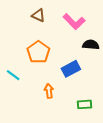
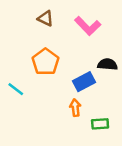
black semicircle: (91, 45) -> (108, 64), moved
orange arrow: (49, 91) -> (75, 108), moved

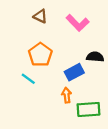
cyan line: (16, 89) -> (28, 79), moved
green rectangle: (100, 124) -> (89, 109), size x1.5

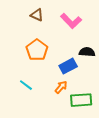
cyan line: (28, 79) -> (26, 85), moved
orange arrow: (67, 95) -> (61, 87), turned 48

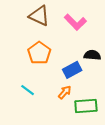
brown triangle: (37, 15) -> (39, 16), size x1.5

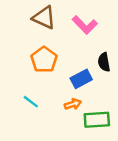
black semicircle: (92, 55) -> (104, 62), turned -105
orange arrow: (65, 92) -> (73, 104), turned 32

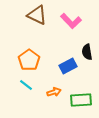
orange pentagon: (44, 60) -> (29, 60), moved
orange arrow: (73, 104) -> (54, 92), moved

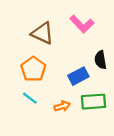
brown triangle: (37, 15) -> (43, 33), moved
green rectangle: (81, 100) -> (93, 102), moved

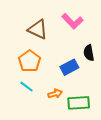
green rectangle: (93, 102) -> (79, 103), moved

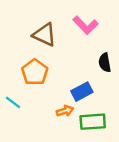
blue rectangle: (69, 67) -> (82, 92), moved
cyan line: (27, 87) -> (13, 102), moved

